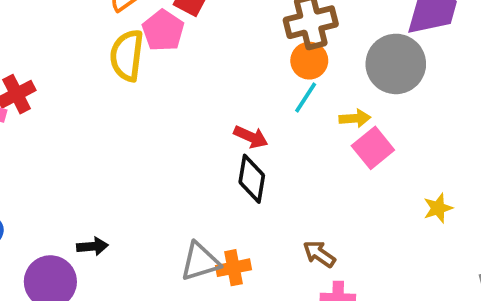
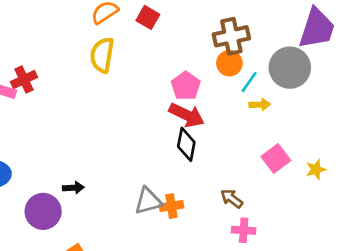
pink pentagon: (163, 31) -> (186, 86), moved
cyan line: (306, 98) -> (249, 82), moved
red arrow: (251, 137) -> (187, 115), size x1.5
pink square: (373, 148) -> (276, 158), moved

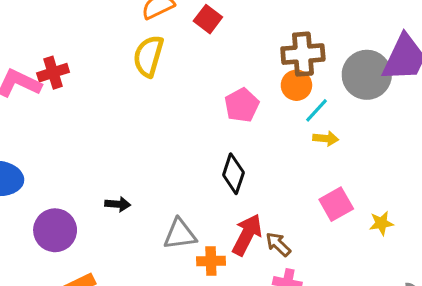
gray circle: (290, 68) -> (367, 75), moved
red arrow: (187, 115) -> (247, 235), moved, turned -96
black arrow: (73, 188) -> (118, 204), moved
orange cross: (171, 206) -> (211, 261), moved

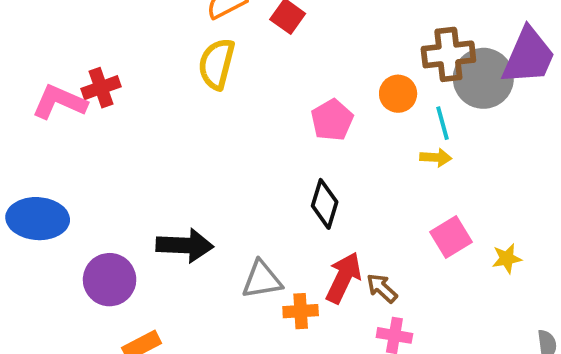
brown cross: (303, 54) -> (448, 54), moved
cyan line: (317, 110) -> (443, 123), moved, turned -56
black arrow: (118, 204) -> (185, 245), size x1.8

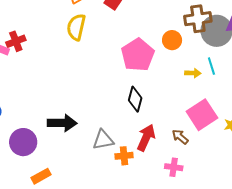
pink pentagon: (332, 120) -> (138, 55), size x1.5
cyan line: (443, 123) -> (211, 66), moved
pink square: (451, 237) -> (202, 115), size x1.4
brown arrow: (382, 288) -> (180, 137), moved

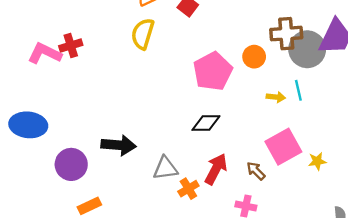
black diamond: (135, 99) -> (206, 123), turned 70
orange cross: (124, 156) -> (188, 189), turned -30

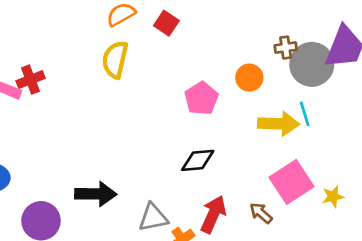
brown cross: (286, 34) -> (286, 48), size x0.6
pink pentagon: (213, 71) -> (201, 98), size x0.7
yellow arrow: (276, 97) -> (279, 124), size x1.8

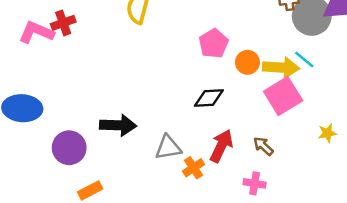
orange circle: (249, 78) -> (247, 62), moved
cyan line: (305, 114) -> (304, 59), turned -35
pink square: (292, 182) -> (283, 96), moved

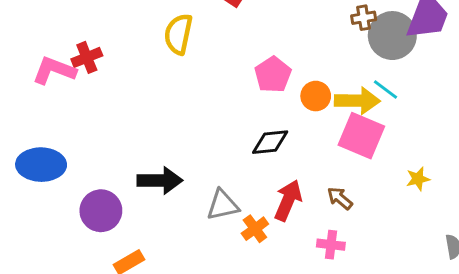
pink square: (283, 96) -> (361, 136), turned -33

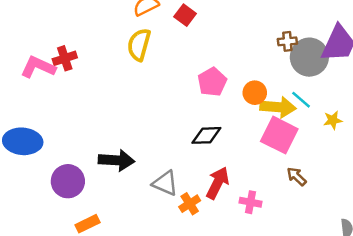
orange circle: (316, 96) -> (255, 93), moved
yellow star: (418, 179) -> (333, 120), moved
brown arrow: (340, 198) -> (297, 176), moved
gray triangle: (223, 205) -> (165, 183), turned 32
pink cross: (331, 245) -> (250, 202), moved

